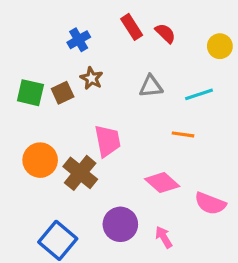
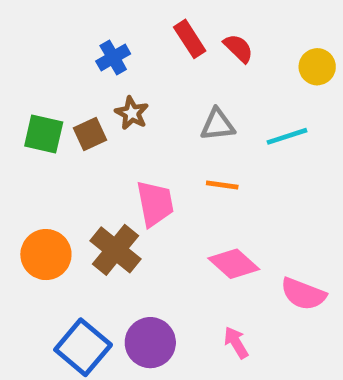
orange line: (183, 134) -> (222, 185), moved
orange circle: (40, 160) -> (46, 255), moved
purple circle: (120, 224) -> (150, 343), moved

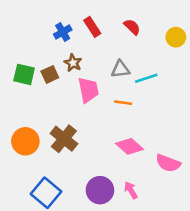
red rectangle: (190, 39) -> (92, 27), moved
cyan line: (287, 136) -> (146, 78), moved
pink trapezoid: (155, 204) -> (88, 90), moved
purple circle: (150, 343) -> (100, 190), moved

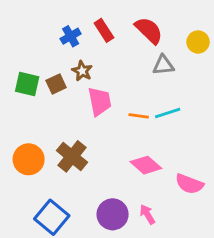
red semicircle: (132, 27) -> (149, 30), size x1.5
gray triangle: (121, 69) -> (163, 65), moved
cyan line: (146, 78) -> (168, 113), moved

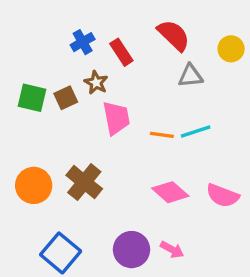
red rectangle: (104, 30) -> (121, 52), moved
pink semicircle: (189, 184) -> (223, 196), moved
pink arrow: (147, 214) -> (172, 250), turned 150

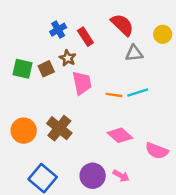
pink semicircle: (223, 196) -> (157, 151), moved

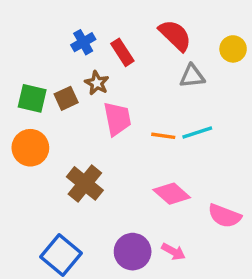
orange circle: (24, 131) -> (30, 148), moved

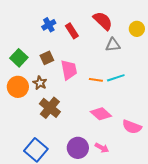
brown star: (97, 83) -> (40, 83), moved
green square: (32, 98) -> (19, 58), turned 30
brown square: (66, 98) -> (47, 58), moved

